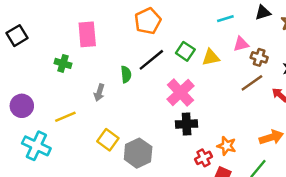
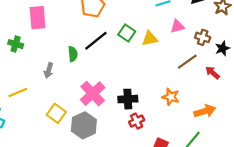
brown cross: (259, 57) -> (203, 37), moved
pink cross: (180, 93) -> (93, 94), moved
orange star: (227, 146) -> (171, 97), moved
red cross: (203, 158) -> (137, 121), moved

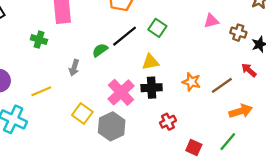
yellow triangle: (150, 39) -> (150, 62), moved
green semicircle: (73, 54) -> (100, 50), turned -120
brown line: (187, 62) -> (222, 85), moved
orange star: (171, 97) -> (191, 82), moved
black cross: (128, 99) -> (152, 88), moved

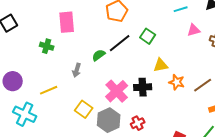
yellow triangle: (150, 62) -> (161, 65), moved
red cross: (168, 122) -> (138, 123), moved

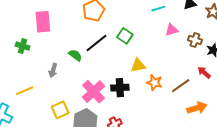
green semicircle: (99, 55) -> (75, 55), turned 72
yellow square: (84, 109) -> (60, 110), turned 30

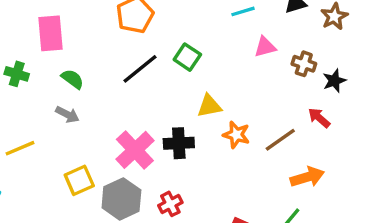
green semicircle: (75, 55) -> (72, 79), moved
gray arrow: (53, 70) -> (67, 114), turned -80

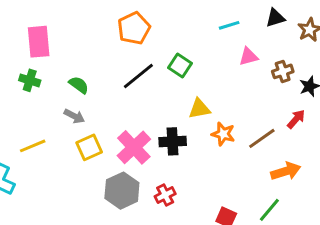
pink rectangle: (50, 33) -> (39, 42), moved
brown cross: (304, 64) -> (283, 71), turned -36
red arrow: (319, 118) -> (296, 119), turned 90
yellow square: (79, 180) -> (89, 147), moved

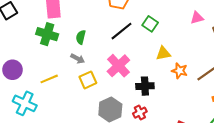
green cross: (30, 80) -> (47, 34), size x1.5
green semicircle: (79, 85) -> (81, 37), turned -112
black cross: (173, 141) -> (145, 86), moved
pink cross: (134, 147) -> (118, 66), moved

